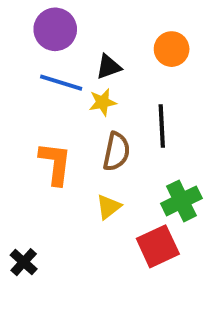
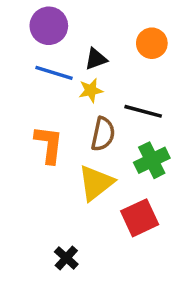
black line: (162, 126) -> (143, 111), turned -72
green cross: (181, 201) -> (152, 160), moved
yellow triangle: (108, 207) -> (96, 183), size x1.6
black cross: (24, 262) -> (66, 258), moved

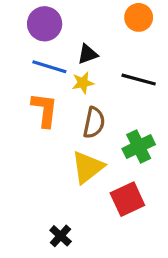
orange circle: (152, 43) -> (139, 17), moved
black line: (143, 111) -> (139, 80), moved
orange L-shape: (49, 144) -> (45, 110), moved

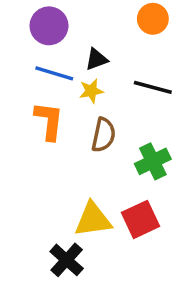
yellow triangle: (88, 167) -> (93, 219), moved, turned 30
black cross: (61, 236) -> (67, 260), size x1.4

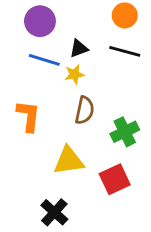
black line: (153, 87) -> (125, 51), moved
orange L-shape: (49, 121) -> (28, 116), moved
yellow triangle: (93, 219) -> (69, 161), moved

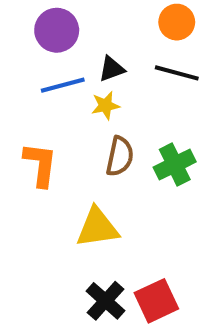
blue line: (44, 60) -> (63, 85), turned -32
green cross: (125, 132) -> (175, 164), moved
red square: (115, 179) -> (156, 301), moved
black cross: (54, 212) -> (106, 301), moved

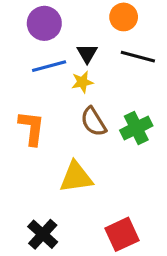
orange circle: (177, 22) -> (124, 17), moved
black triangle: (112, 69) -> (87, 53), turned -40
brown semicircle: (120, 156) -> (93, 122), turned 136
black cross: (106, 301) -> (43, 234), moved

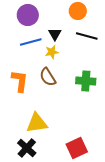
brown semicircle: (93, 122) -> (48, 77), moved
green cross: (136, 128) -> (86, 81), turned 30
yellow triangle: (76, 177) -> (37, 123), moved

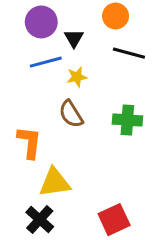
black triangle: (55, 34) -> (74, 38), moved
orange L-shape: (20, 81) -> (29, 142), moved

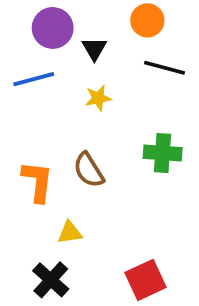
blue line: (46, 62) -> (34, 79), moved
brown semicircle: (71, 114) -> (89, 170), moved
yellow triangle: (55, 182) -> (70, 233), size x0.6

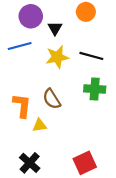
black line: (164, 68) -> (91, 56), moved
yellow star: (98, 98) -> (57, 57), size x1.5
yellow triangle: (70, 233) -> (40, 125), moved

